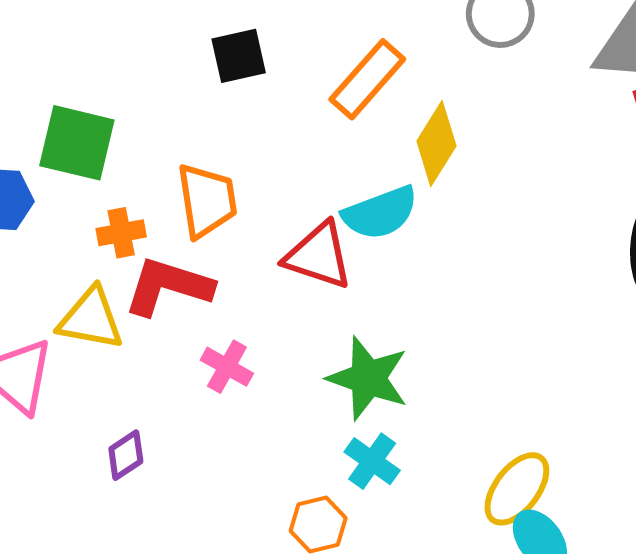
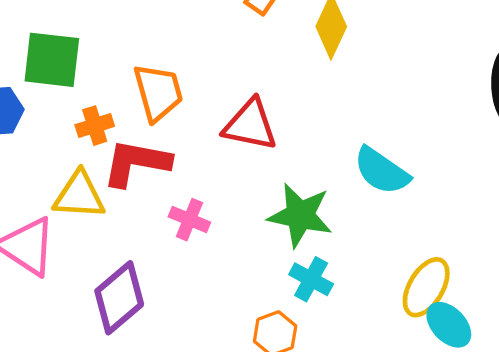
cyan semicircle: (380, 213) -> (382, 171), moved, turned 62
purple diamond: (126, 455) -> (119, 298), size x1.8

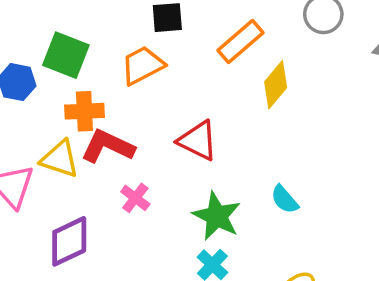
orange trapezoid: (158, 92) -> (143, 65), moved, turned -117
orange cross: (95, 126) -> (84, 111), size x1.4
cyan semicircle: (382, 171) -> (285, 199), size x0.7

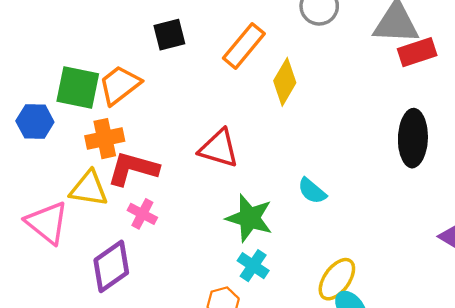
orange trapezoid: (143, 65) -> (120, 85), moved
pink cross: (135, 198) -> (142, 214), moved

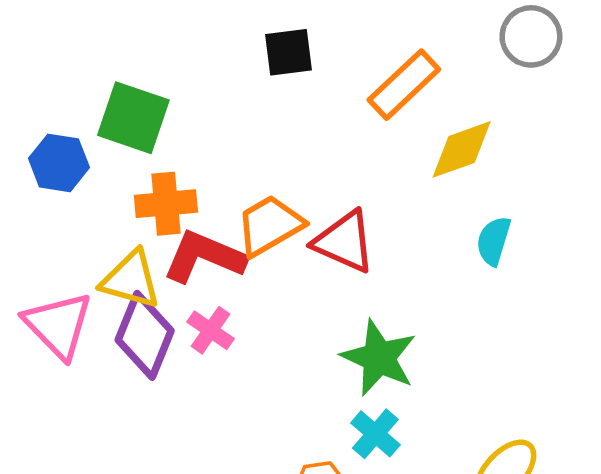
yellow diamond: (285, 82) -> (462, 149), turned 33
orange trapezoid: (120, 85) -> (270, 225), moved
cyan semicircle: (312, 191) -> (494, 241), moved, turned 60
purple diamond: (111, 266) -> (145, 335), moved, turned -40

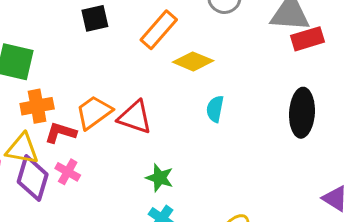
yellow diamond: (462, 149) -> (193, 61), turned 48
red L-shape: (204, 257) -> (61, 133), size x0.7
green star: (379, 358) -> (160, 178), size x0.7

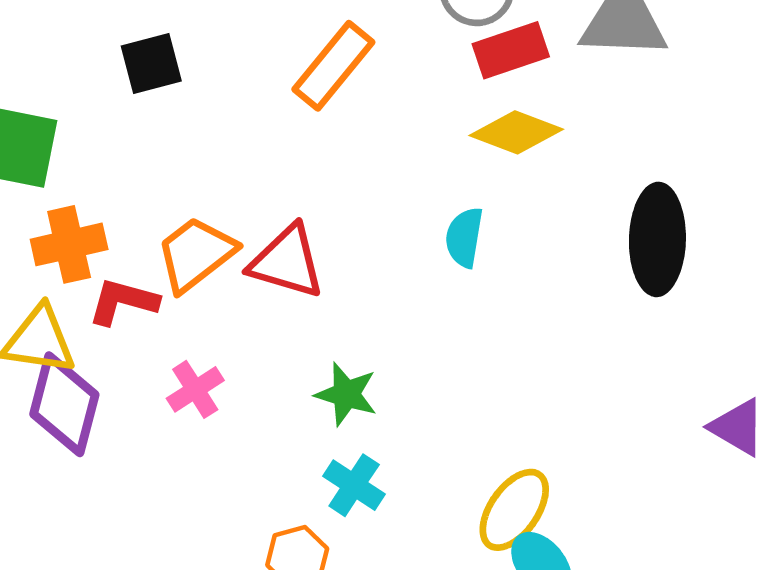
black square: (95, 18) -> (151, 64), moved
red rectangle: (308, 39) -> (511, 50), moved
yellow diamond: (193, 61) -> (516, 132), moved
pink cross: (68, 172) -> (195, 389), moved, turned 30

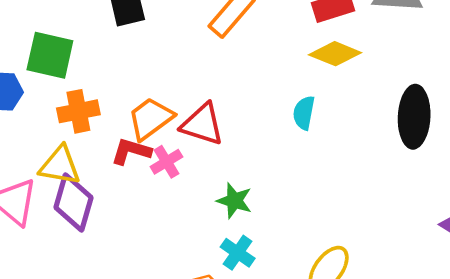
red L-shape: (123, 301) -> (131, 151), moved
pink cross: (195, 389) -> (166, 162), moved

